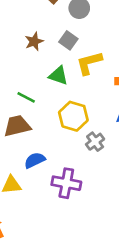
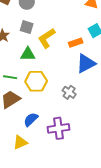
yellow hexagon: (73, 116) -> (36, 81), moved

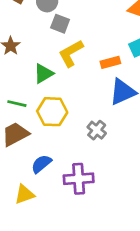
gray square: (27, 27) -> (60, 24), moved
green triangle: (28, 54) -> (43, 74), turned -35

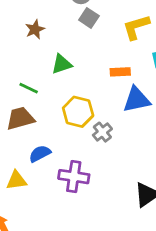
yellow L-shape: (71, 53) -> (136, 27), moved
orange rectangle: (110, 62) -> (120, 72), moved
yellow hexagon: (52, 112) -> (78, 112), moved

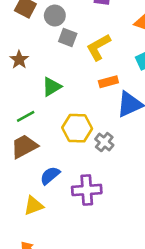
yellow L-shape: (136, 27) -> (99, 47), moved
green line: (29, 88) -> (26, 116), turned -42

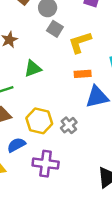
yellow hexagon: (77, 128) -> (39, 121), moved

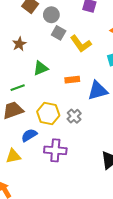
yellow L-shape: (80, 42) -> (81, 44), turned -105
orange rectangle: (83, 74) -> (72, 80), moved

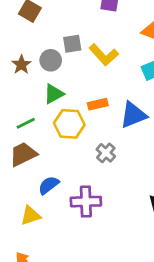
gray circle: (51, 15) -> (51, 60), moved
gray square: (59, 33) -> (72, 44), turned -32
yellow hexagon: (48, 113) -> (69, 124), moved

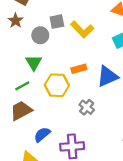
brown star: (21, 65) -> (16, 21), moved
green triangle: (54, 94) -> (34, 63), moved, turned -30

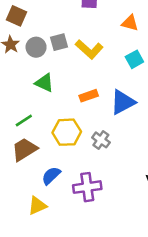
gray circle: (40, 35) -> (36, 47), moved
green triangle: (34, 63) -> (44, 83), moved, turned -30
yellow hexagon: (57, 85) -> (67, 132), moved

